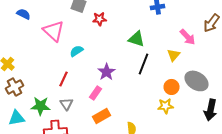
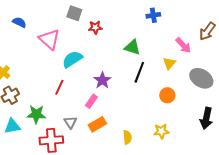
cyan semicircle: (76, 51) -> (72, 59), size x1.5
gray ellipse: (196, 81) -> (201, 78), moved
gray triangle: (66, 104) -> (70, 122), moved
yellow star: (166, 106) -> (161, 131), moved

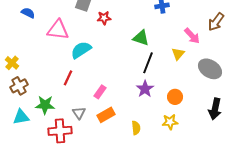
pink triangle: (49, 39) -> (58, 30), turned -35
purple star: (102, 80) -> (145, 89), moved
orange circle: (167, 95) -> (175, 97), moved

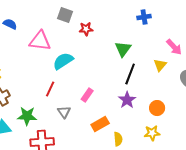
green triangle: (141, 38) -> (123, 49), turned 48
pink rectangle: (100, 92) -> (87, 95), moved
gray triangle: (79, 113) -> (64, 112), moved
orange rectangle: (106, 115) -> (100, 124), moved

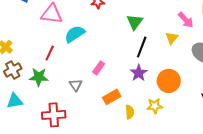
red line: (50, 89) -> (50, 53), moved
orange circle: (157, 108) -> (169, 81), size x1.5
green star: (27, 116) -> (39, 77), moved
yellow star: (152, 133) -> (155, 106), moved

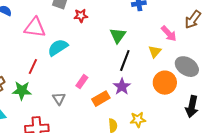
orange circle: (169, 81) -> (165, 83), moved
orange rectangle: (112, 97) -> (101, 99), moved

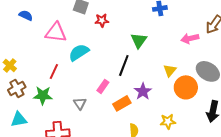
pink arrow: (169, 34) -> (190, 38), turned 120
yellow triangle: (155, 52) -> (170, 70), moved
black line: (125, 61) -> (124, 65), moved
yellow star: (138, 120) -> (168, 121), moved

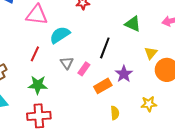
green triangle: (139, 40) -> (133, 24), moved, turned -42
green star: (43, 95) -> (38, 85), moved
gray triangle: (80, 103) -> (67, 63), moved

